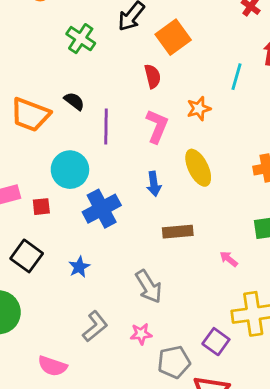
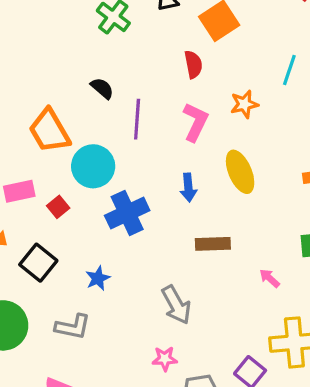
orange trapezoid: (30, 115) -> (49, 131), moved, turned 36
red square: (41, 207) -> (58, 207), turned -36
gray L-shape: (95, 326) -> (73, 327), moved, turned 48

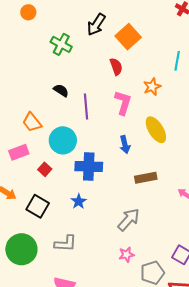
orange trapezoid: (49, 131) -> (32, 122), size x0.7
pink rectangle: (19, 191) -> (19, 152), moved
blue cross: (127, 213) -> (89, 166), turned 36
blue star: (98, 278) -> (79, 201), moved
gray arrow: (176, 305) -> (129, 220), turned -100

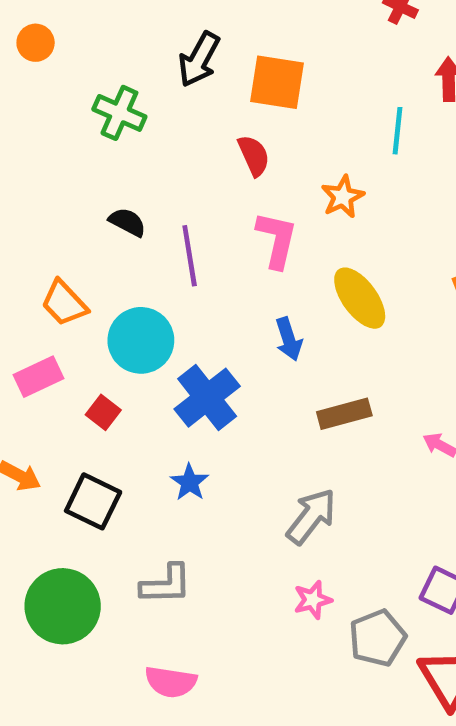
orange square: (128, 37) -> (277, 82), turned -35
blue cross: (89, 166) -> (207, 398), turned -36

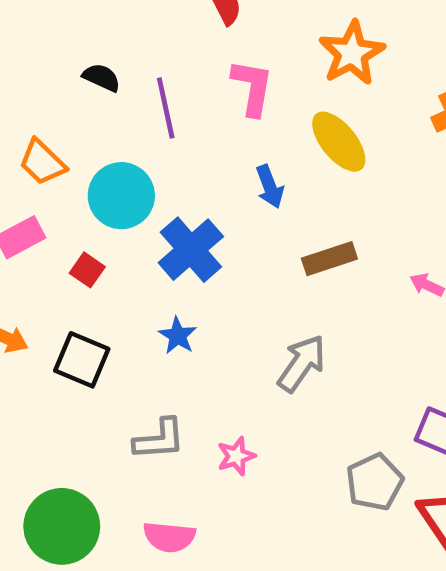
orange star: (343, 197) -> (352, 53), moved, size x1.5
pink star: (313, 600) -> (236, 456), moved
green circle: (63, 606) -> (62, 526), moved

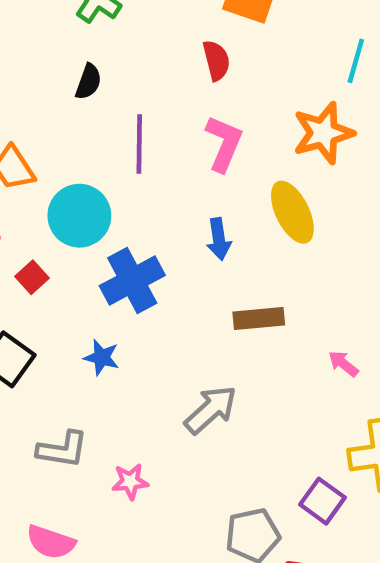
black semicircle: (102, 78) -> (88, 82), moved, turned 72
blue star: (178, 336) -> (102, 357), turned -30

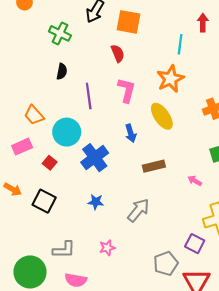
blue star: (102, 357) -> (96, 202), moved
gray L-shape: (62, 449) -> (64, 250), moved

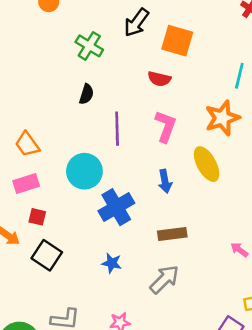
red semicircle: (118, 53) -> (159, 79), turned 120
orange trapezoid: (34, 115) -> (27, 144), moved
red square: (50, 163) -> (37, 217), moved, turned -32
brown rectangle: (154, 166) -> (172, 234), moved

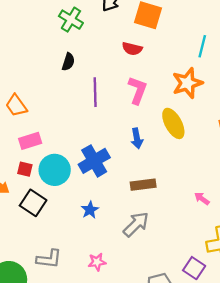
cyan circle: (84, 171) -> (55, 170), moved
pink rectangle: (26, 183) -> (30, 141), moved
blue star: (112, 263) -> (90, 210), turned 30

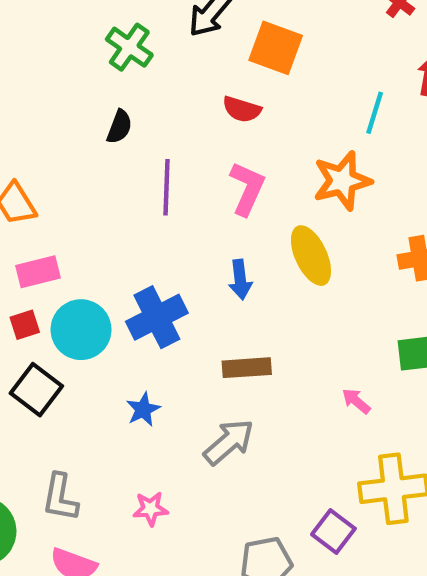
red square: (25, 169) -> (25, 325), turned -35
gray L-shape: (49, 259) -> (60, 497), turned 90

